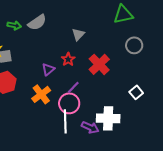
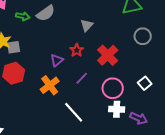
pink circle: (69, 103) -> (113, 88), moved
white cross: (108, 118) -> (117, 109), size x0.7
white line: (65, 121) -> (74, 112), turned -40
purple arrow: (90, 127) -> (139, 118), moved

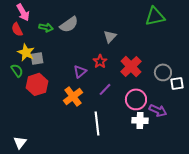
gray circle: (143, 36) -> (163, 72), moved
white square: (145, 83) -> (177, 83), moved, turned 32
white line: (74, 112) -> (97, 123), turned 35
purple arrow: (139, 118) -> (158, 110), moved

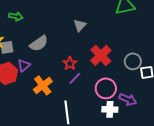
gray semicircle: (69, 24) -> (39, 43), moved
red star: (100, 61) -> (70, 63), moved
purple triangle: (80, 71) -> (24, 65), moved

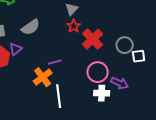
red star: (70, 63) -> (74, 26), moved
purple line: (75, 78) -> (55, 62), moved, turned 32
orange cross: (43, 85) -> (43, 77), moved

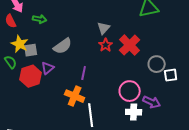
red cross: (93, 39) -> (130, 45), moved
purple line: (55, 62) -> (84, 73), moved, turned -64
orange cross: (43, 77) -> (75, 96), turned -30

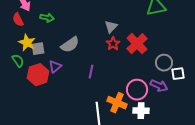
orange cross: (75, 96) -> (117, 103), moved
purple arrow: (152, 102) -> (159, 86), moved

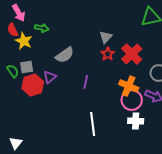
yellow star: (27, 43) -> (24, 41), moved
gray square: (38, 49) -> (27, 67), moved
orange cross: (117, 103) -> (129, 86), moved

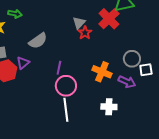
red star: (108, 54) -> (85, 33), moved
red cross: (132, 54) -> (109, 19), moved
pink circle: (132, 100) -> (66, 86), moved

